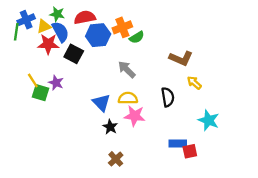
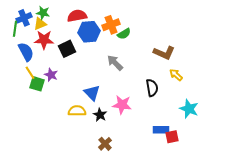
green star: (57, 14) -> (43, 13), moved
blue semicircle: (60, 32) -> (26, 52), moved
black square: (74, 54) -> (67, 49), turned 36
yellow semicircle: (128, 98) -> (77, 111), moved

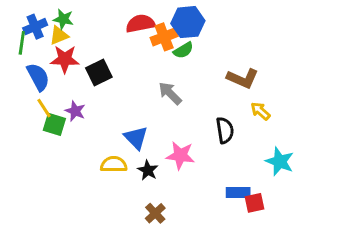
red semicircle: (77, 16) -> (140, 24), moved
blue hexagon: (89, 32) -> (188, 22), moved

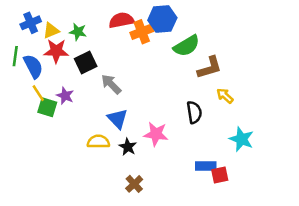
green star: (63, 19) -> (78, 32), moved
green line: (22, 43) -> (15, 56), moved
green semicircle: (183, 50) -> (187, 46), moved, size x1.5
brown L-shape: (243, 78) -> (210, 68), turned -40
gray arrow: (170, 93) -> (111, 84), moved

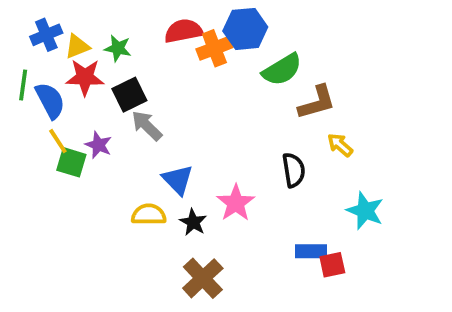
gray arrow: (111, 84) -> (147, 126), moved
pink star: (156, 134) -> (236, 203), turned 30
brown cross: (134, 184) -> (203, 278), size x1.5

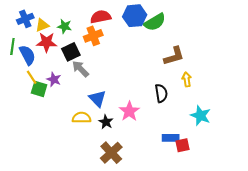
orange cross: (214, 48) -> (93, 36), moved
green semicircle: (282, 70) -> (155, 22), moved
yellow arrow: (340, 145) -> (187, 79), turned 40

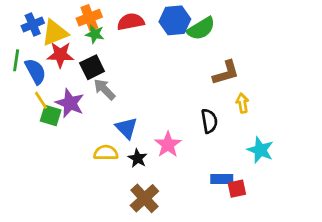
yellow triangle: (42, 25) -> (55, 33), size x1.5
green star: (65, 26) -> (95, 34), moved
orange cross: (93, 36) -> (89, 18), moved
purple star: (54, 79) -> (70, 103), size x1.5

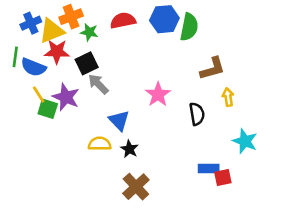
orange cross: (89, 18) -> (71, 17), moved
green semicircle: (201, 29) -> (189, 27), turned -48
blue semicircle: (35, 71) -> (33, 67), turned 140
pink star: (168, 144) -> (158, 94), moved

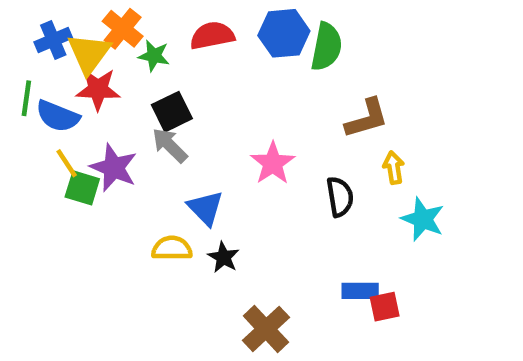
orange cross: (71, 17) -> (123, 29), turned -30
yellow triangle: (52, 31) -> (89, 53), turned -32
black square: (87, 63) -> (172, 112), moved
cyan star: (245, 141) -> (423, 219), moved
brown cross: (136, 187) -> (266, 329), moved

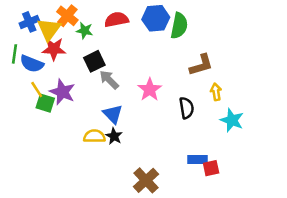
gray arrow: (170, 145) -> (109, 80), moved
black star: (223, 257) -> (114, 136), moved

